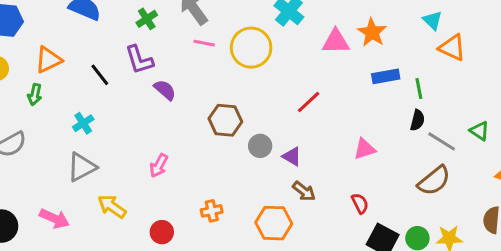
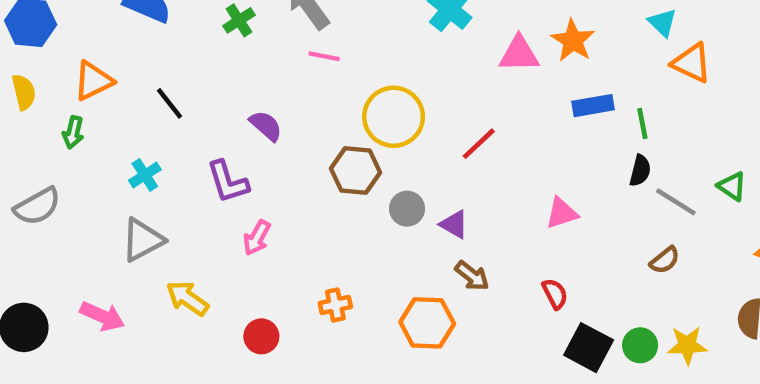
yellow circle: (251, 48) -> (394, 117), moved
purple L-shape: (139, 60) -> (228, 182), moved
brown semicircle: (434, 181) -> (665, 260), size x0.6

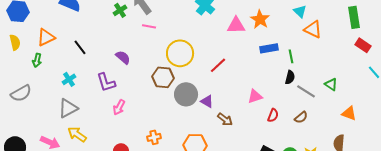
green cross: (239, 20) -> (120, 10), moved
gray circle: (407, 209) -> (186, 94), size x1.5
brown arrow: (472, 276) -> (225, 119), moved
red semicircle: (555, 294) -> (273, 115), moved, turned 48
yellow arrow: (187, 298) -> (77, 134), moved

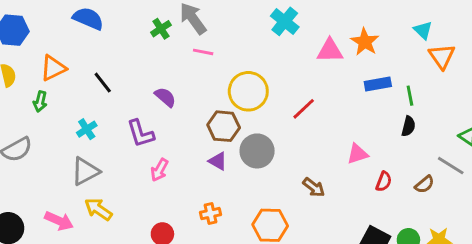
orange triangle: (313, 29) -> (442, 56), turned 30
gray line: (306, 91) -> (451, 166), moved
purple triangle: (207, 101) -> (218, 161), moved

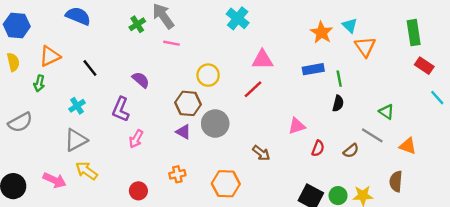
orange star: (365, 42) -> (321, 33), moved
pink triangle: (330, 51) -> (262, 60), moved
yellow circle: (248, 91) -> (208, 75), size x0.7
purple L-shape: (141, 134) -> (121, 109), turned 40

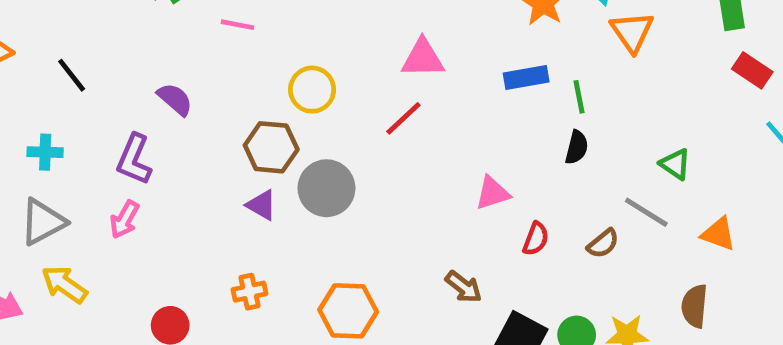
cyan cross: (77, 106) -> (45, 152), turned 35
pink arrow: (136, 139) -> (124, 219), moved
brown arrow: (261, 153) -> (464, 287), moved

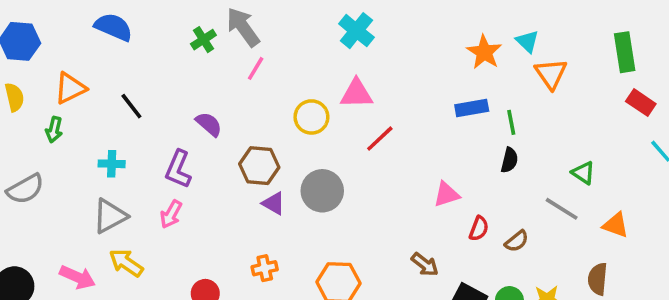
pink line: (238, 25) -> (256, 68), turned -70
pink triangle: (423, 58) -> (356, 94), moved
brown hexagon: (271, 147) -> (259, 166), moved
brown semicircle: (603, 244) -> (517, 241), moved

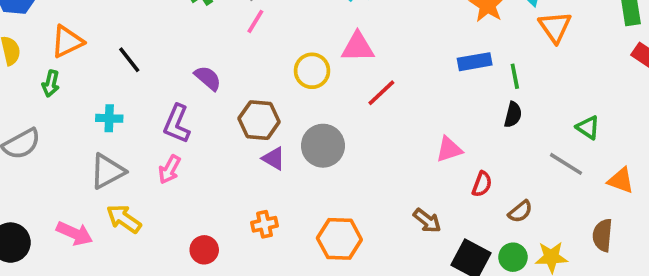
brown semicircle: (517, 241) -> (520, 211), moved

